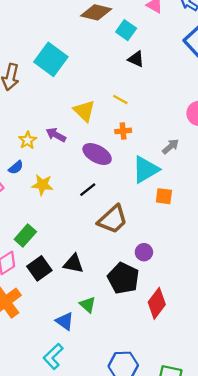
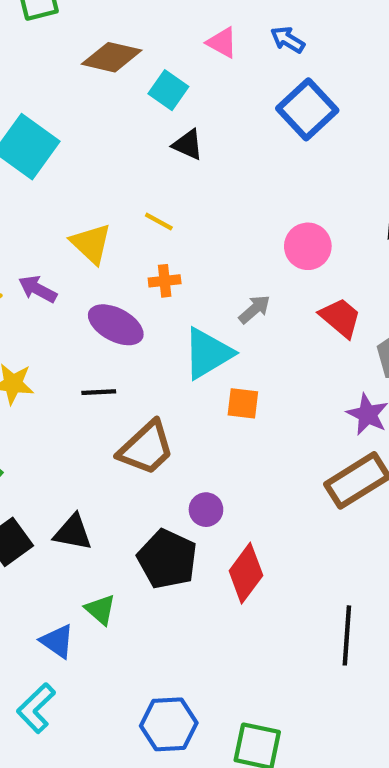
black line: (88, 190) -> (99, 392), turned 36
red diamond: (157, 303) -> (246, 573), moved

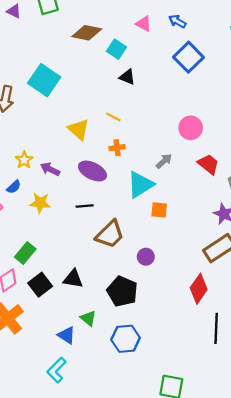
purple arrow: (38, 289) -> (50, 169), moved
purple circle: (206, 510) -> (146, 257), moved
red diamond: (246, 573) -> (199, 289), moved
blue hexagon: (169, 724) -> (126, 339), moved

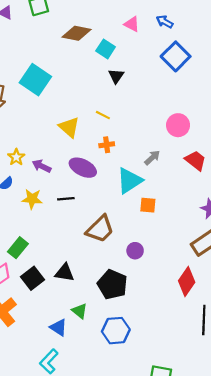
black triangle: (127, 77) -> (116, 76), turned 42
black line: (85, 206) -> (66, 199), moved

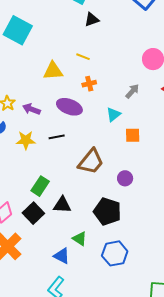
black triangle: (116, 76) -> (92, 20), turned 42
yellow triangle: (69, 127) -> (53, 71), turned -40
cyan triangle: (129, 181) -> (113, 114), size x0.6
green rectangle: (18, 248) -> (40, 186), moved

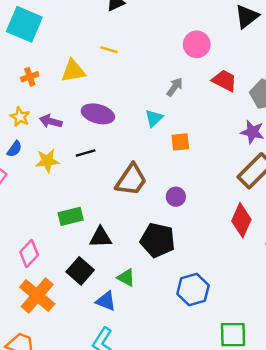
orange cross: (89, 84) -> (30, 77), moved
green rectangle: (40, 186) -> (71, 216), turned 48
black square: (33, 213) -> (80, 271), moved
blue hexagon: (115, 253) -> (193, 290), moved

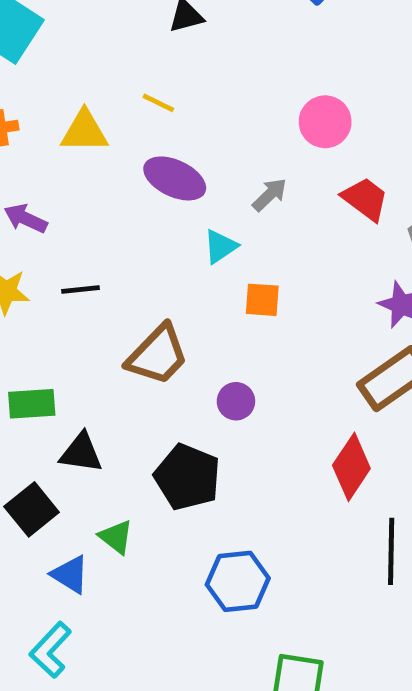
purple ellipse: (98, 114) -> (175, 178), moved

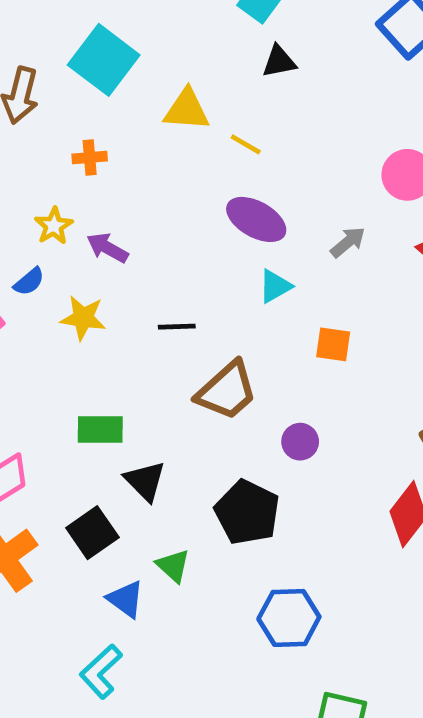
yellow triangle: (84, 131) -> (187, 110), moved
cyan triangle: (220, 246) -> (275, 286), moved
black line: (81, 290) -> (177, 327), moved
black triangle: (81, 453) -> (145, 481), turned 33

